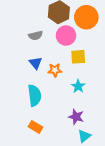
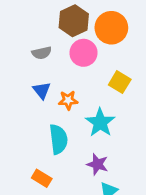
yellow square: (78, 57) -> (120, 82), moved, turned 35
cyan star: (78, 86) -> (100, 122), size x1.5
cyan semicircle: (35, 95) -> (58, 139), moved

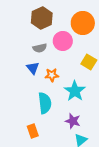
brown hexagon: (74, 21) -> (42, 18), moved
gray semicircle: (42, 53) -> (40, 48), moved
orange rectangle: (42, 178) -> (33, 131), turned 40

